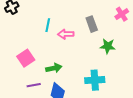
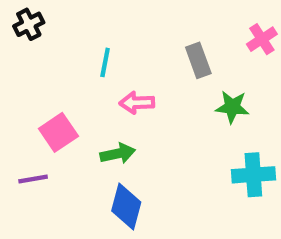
pink arrow: (66, 34) -> (137, 103), moved
cyan cross: (95, 80) -> (253, 175), moved
purple line: (34, 85) -> (33, 179), moved

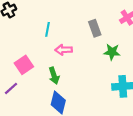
green arrow: (118, 154) -> (54, 76), turned 84
purple line: (33, 179) -> (11, 88), turned -32

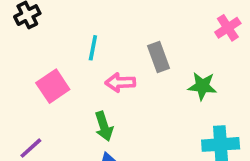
gray rectangle: (95, 28) -> (159, 57), moved
pink square: (24, 65) -> (53, 86), moved

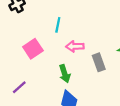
gray rectangle: (159, 57) -> (99, 62), moved

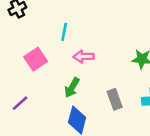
gray rectangle: (99, 62) -> (115, 99), moved
green arrow: (65, 74) -> (72, 88), turned 48

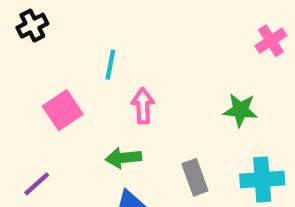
pink arrow: (84, 57) -> (143, 106), turned 90
green arrow: (72, 88) -> (123, 158), turned 54

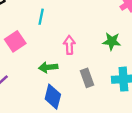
pink arrow: (143, 106) -> (69, 45), moved

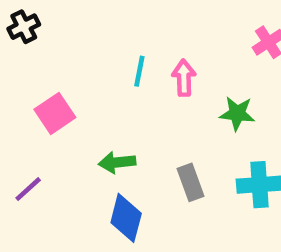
cyan line: (41, 17) -> (139, 71), moved
pink arrow: (69, 45) -> (184, 78), moved

